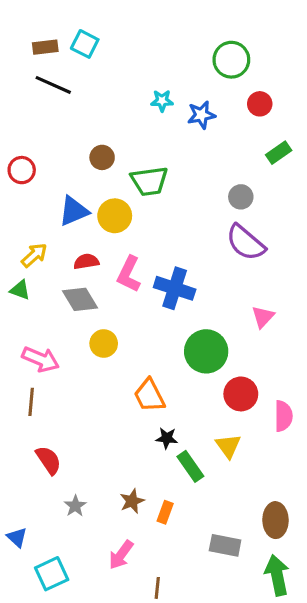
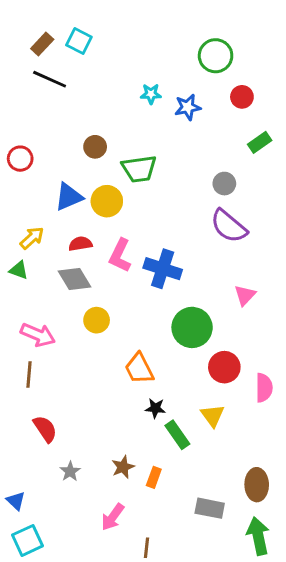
brown rectangle: (45, 47) -> (42, 44), turned -40
cyan square: (52, 574) -> (28, 540), moved

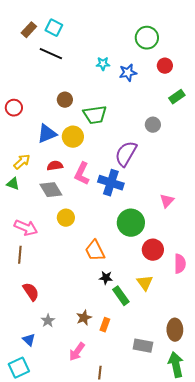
black line: (50, 79) -> (51, 54), moved
purple semicircle: (229, 226) -> (126, 154), moved, turned 80
blue triangle: (16, 501) -> (29, 340), moved

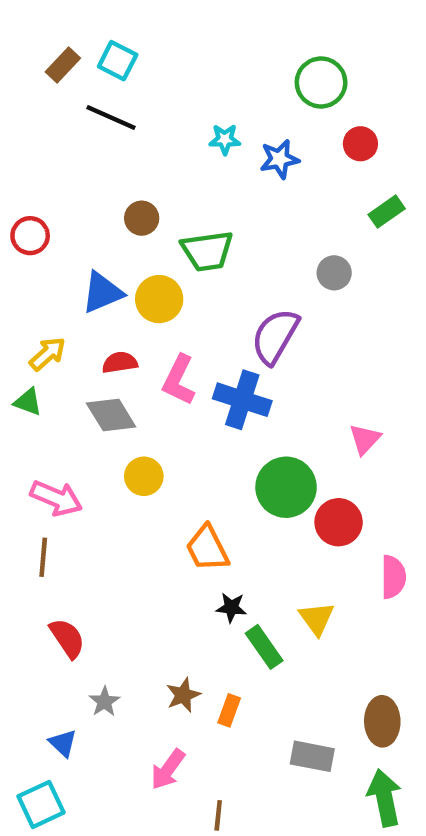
red circle: (153, 250) -> (339, 522), moved

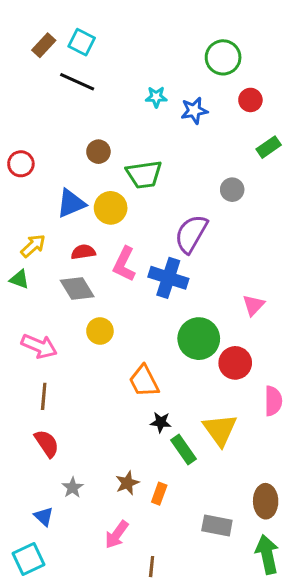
brown line: (43, 557) -> (44, 396), moved
yellow triangle: (317, 618) -> (220, 430), size x1.4

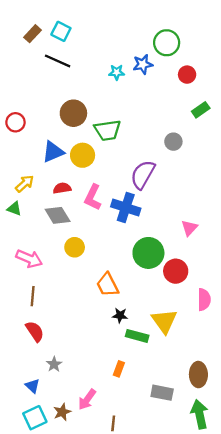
blue star: (194, 111) -> (143, 64), moved
brown circle: (98, 152) -> (73, 113), size x1.5
green rectangle: (184, 450) -> (137, 336), turned -40
brown star: (127, 483) -> (62, 412), moved
cyan square: (29, 559) -> (35, 418), moved

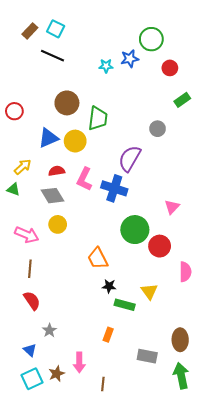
green trapezoid: (108, 130) -> (98, 118), turned -75
yellow circle: (75, 247) -> (58, 224), moved
yellow triangle: (164, 321) -> (149, 291), size x0.7
pink arrow: (87, 400) -> (79, 362), turned -36

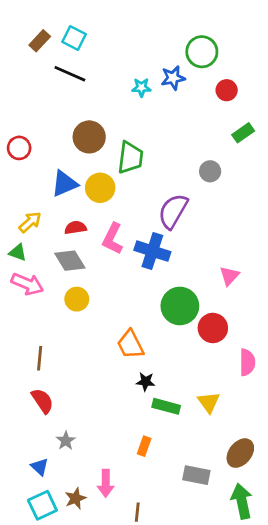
pink arrow: (27, 235) -> (27, 284), moved
yellow triangle: (149, 291) -> (209, 402), moved
brown ellipse: (180, 340) -> (240, 453), turned 40

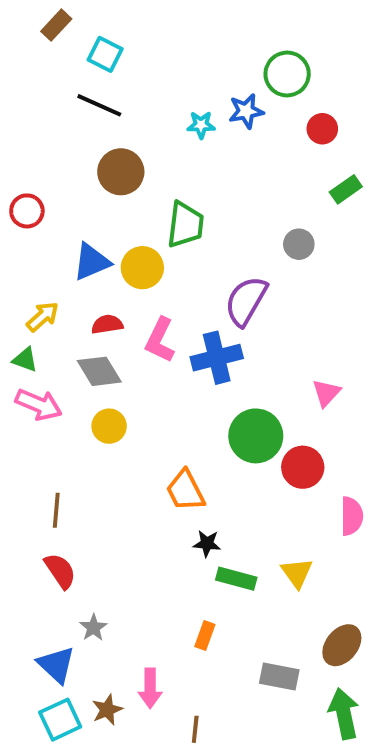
brown rectangle: (40, 41) -> (56, 25), moved
brown circle: (89, 137) -> (121, 172), moved
blue cross: (152, 251) -> (217, 358), turned -32
blue triangle: (40, 467) -> (56, 665), size x1.5

